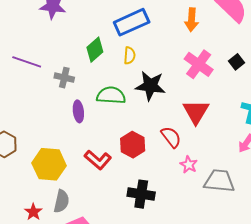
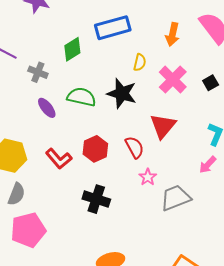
yellow semicircle: (130, 56) -> (140, 62), moved
purple ellipse: (78, 111) -> (47, 108), turned -40
gray trapezoid: (219, 181) -> (175, 198), turned -36

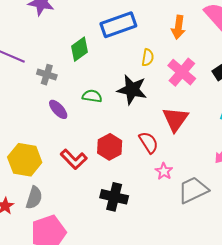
green semicircle: (81, 97) -> (92, 96), size x0.7

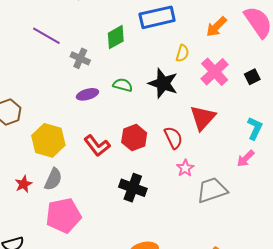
orange arrow: (178, 27) -> (216, 27), turned 30
purple ellipse: (58, 109) -> (87, 94), turned -70

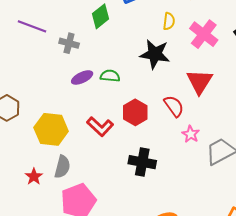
green semicircle: (123, 85) -> (110, 76), moved

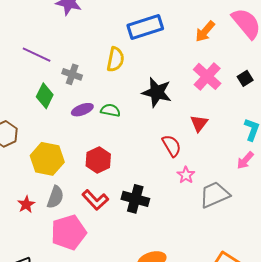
green diamond: (100, 16) -> (45, 96), moved, turned -30
yellow semicircle: (169, 21) -> (115, 59), moved, size x1.4
red triangle: (200, 82) -> (199, 123), size x0.7
red hexagon: (135, 112) -> (98, 160), moved
red L-shape: (100, 126) -> (95, 200), moved

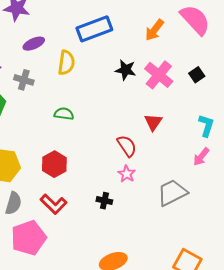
black star: (157, 92) -> (126, 70), moved, size x0.7
purple ellipse: (82, 110) -> (34, 44), moved
pink star: (186, 175) -> (127, 174), moved
black cross: (135, 199) -> (104, 201), moved, size x0.6

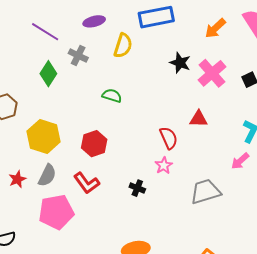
red triangle: (153, 122) -> (199, 119), turned 48

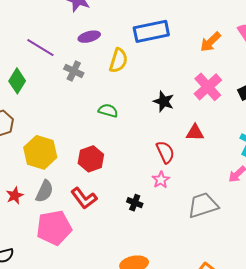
black star: (180, 63) -> (164, 101), moved
green diamond: (48, 74) -> (17, 81), moved

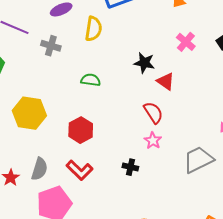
pink cross: (208, 87) -> (186, 42), size x0.7
red triangle: (195, 133) -> (166, 81), moved, turned 42
yellow hexagon: (40, 152) -> (29, 113), moved

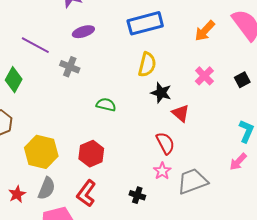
yellow semicircle: (94, 29) -> (147, 65), moved
yellow hexagon: (29, 113) -> (41, 152), moved
gray trapezoid: (198, 160) -> (193, 181), moved
red L-shape: (79, 170) -> (86, 193), turned 76

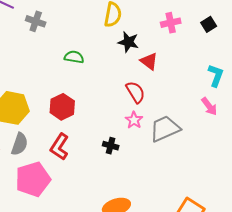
pink cross: (204, 76) -> (171, 23), turned 36
pink arrow: (238, 162) -> (209, 106), turned -78

